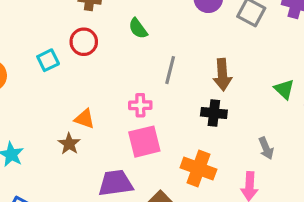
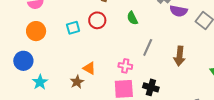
black cross: (214, 113) -> (151, 87), moved

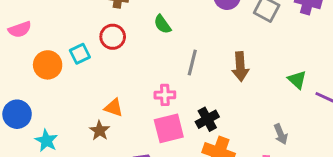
orange circle: (36, 31) -> (48, 65), moved
black cross: (151, 87) -> (207, 119), turned -35

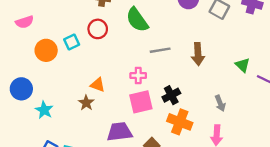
green semicircle: (162, 24) -> (137, 20), size x1.6
gray line: (192, 62) -> (160, 50), turned 66
gray arrow: (281, 134) -> (220, 103), moved

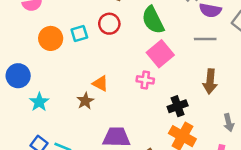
gray line: (160, 50) -> (205, 39), moved
brown arrow: (198, 54) -> (210, 81), moved
pink square: (141, 102) -> (160, 54), moved, turned -35

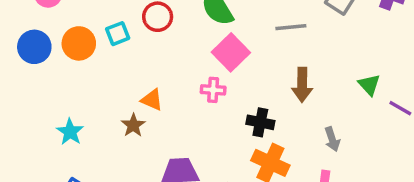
blue circle: (18, 76) -> (34, 47), moved
black cross: (178, 106) -> (260, 122), turned 36

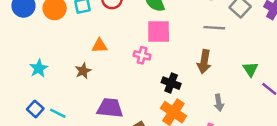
gray line: (291, 27) -> (214, 28), moved
pink square: (231, 52) -> (159, 31), turned 35
orange triangle: (152, 100) -> (100, 46), moved, turned -35

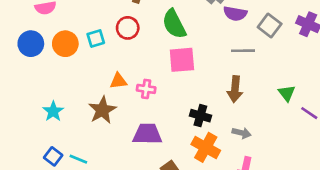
pink cross: (142, 55) -> (146, 89), moved
brown star: (83, 71) -> (102, 110), size x1.5
gray arrow: (219, 103) -> (242, 133), moved, turned -63
purple trapezoid: (110, 108) -> (147, 134), moved

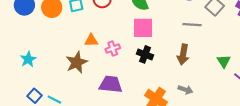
pink cross: (146, 89) -> (113, 49), turned -32
cyan star: (53, 111) -> (28, 59), moved
black cross: (200, 116) -> (145, 54), moved

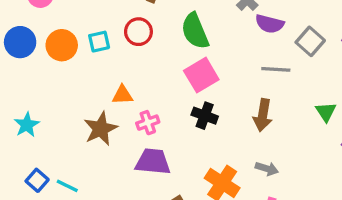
pink square: (143, 28) -> (201, 75), turned -30
pink cross: (113, 49) -> (148, 123), moved
green triangle: (224, 61) -> (326, 112), moved

